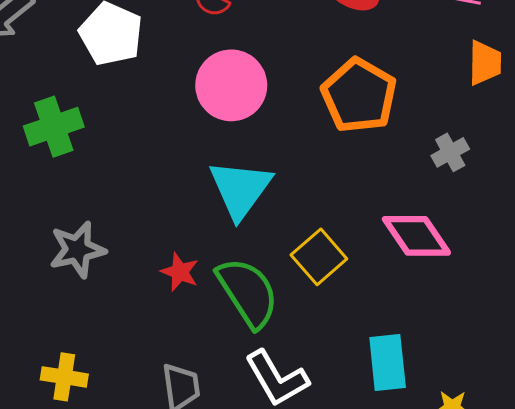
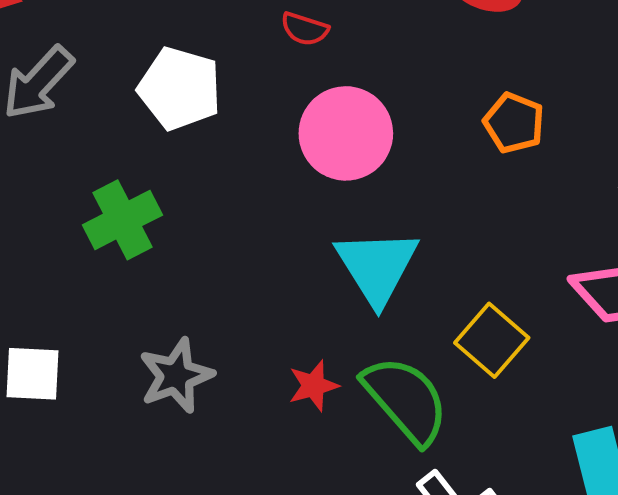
orange pentagon: (359, 95) -> (514, 123), size x0.6
red star: (180, 272) -> (313, 386), turned -30

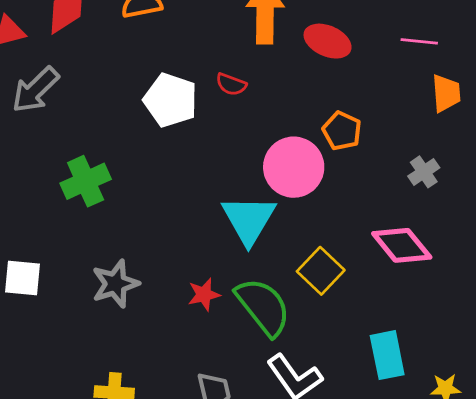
red semicircle: (305, 29) -> (231, 84), moved
white pentagon: (180, 89) -> (171, 100), moved
pink circle: (346, 133) -> (294, 167), moved

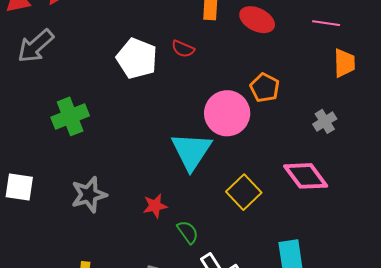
green semicircle: (263, 307) -> (188, 232), moved, size x0.5

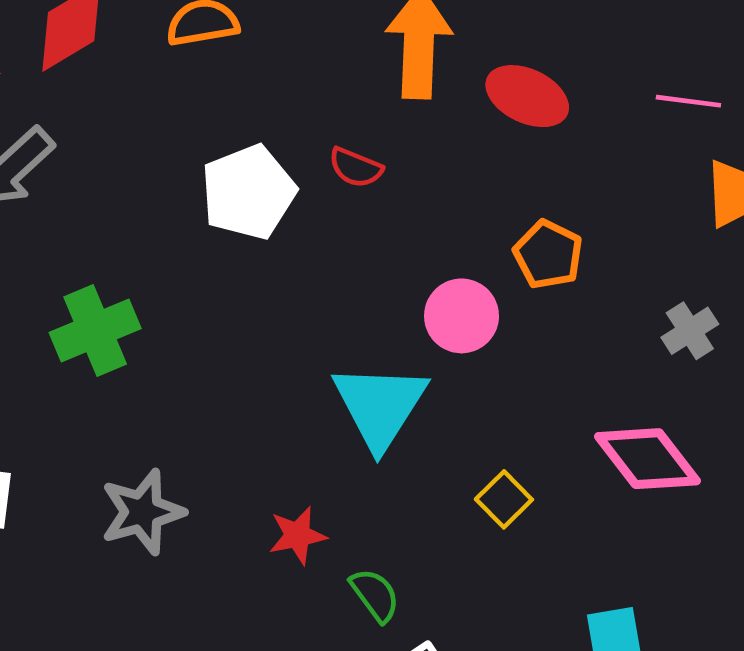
white pentagon: (137, 59) -> (248, 192), turned 30
pink circle: (227, 113) -> (462, 316), size x0.7
yellow square: (244, 192) -> (504, 499), size x0.7

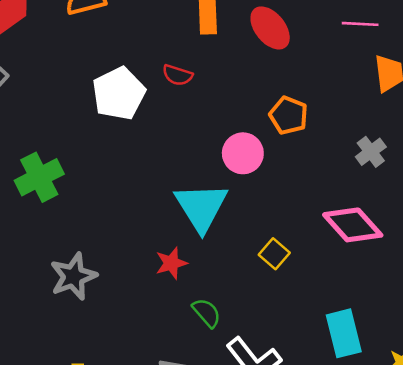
red ellipse: (527, 96) -> (270, 28), turned 30
red star: (297, 535) -> (171, 263), moved

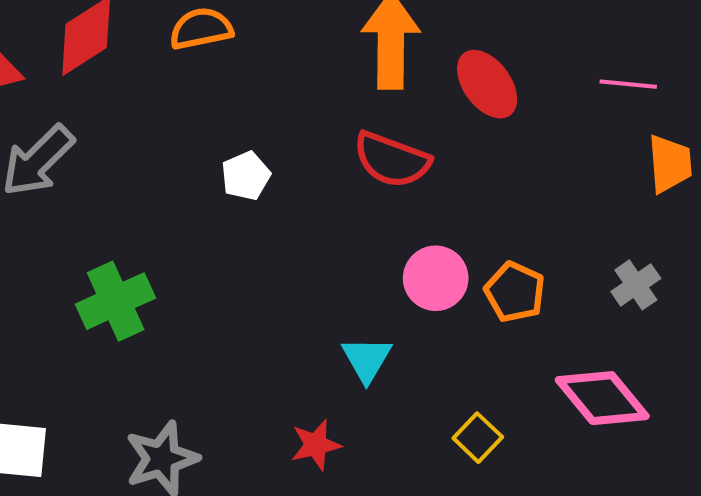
red semicircle: (177, 75) -> (392, 160), moved, size x1.6
white pentagon: (119, 94) -> (246, 176), size x0.6
orange pentagon: (288, 115) -> (515, 292), moved
cyan triangle: (201, 207) -> (367, 359), size x0.6

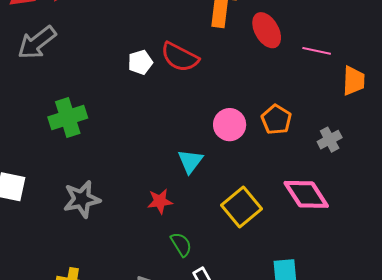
pink line: (628, 84) -> (317, 51), moved
red semicircle: (392, 160) -> (180, 57), moved
orange pentagon: (515, 292) -> (276, 120), moved
yellow square: (478, 438) -> (241, 207), size x1.6

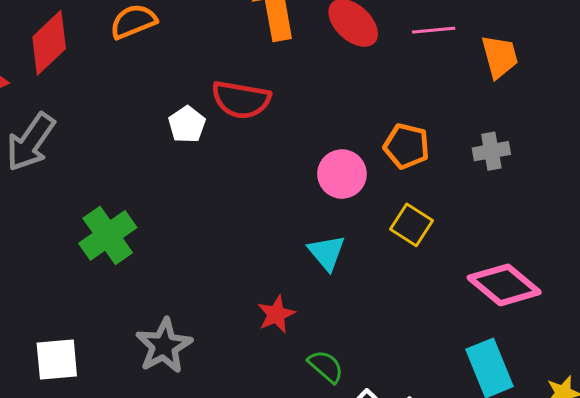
gray cross: (330, 140) -> (491, 151), turned 35
cyan triangle: (190, 161) -> (327, 253), moved
pink diamond: (306, 194) -> (504, 285), moved
yellow square: (241, 207) -> (412, 225), moved, size x0.7

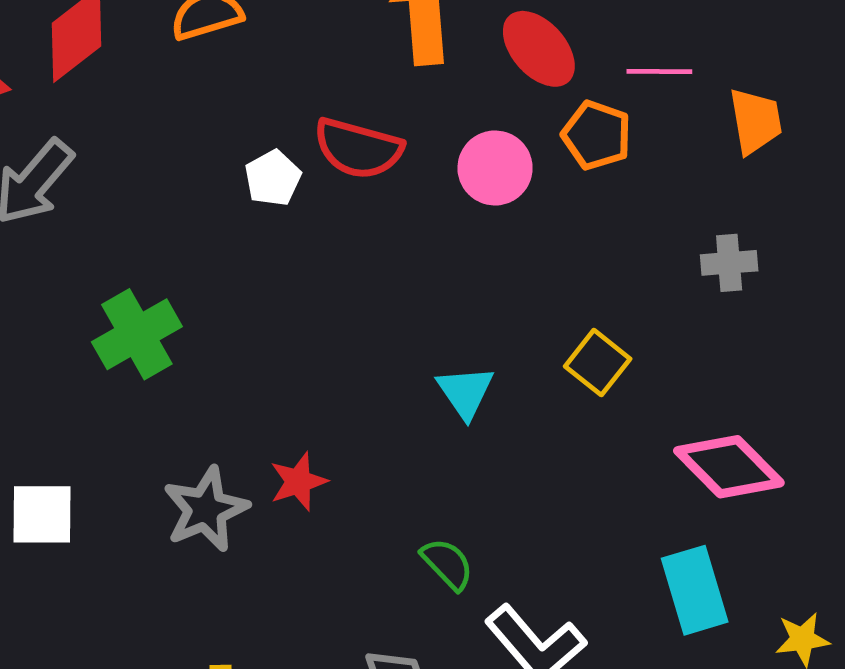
orange pentagon: (407, 146) -> (597, 135), moved
pink circle: (342, 174) -> (495, 168), moved
red star: (276, 314) -> (298, 482), moved

